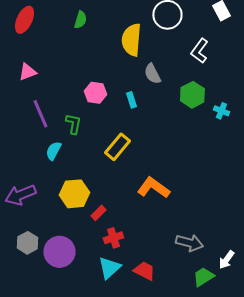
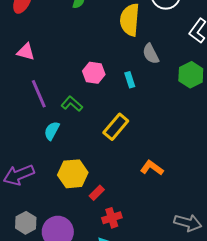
pink triangle: (27, 72) -> (26, 52), turned 36
green L-shape: (73, 124) -> (72, 104), turned -60
orange L-shape: (153, 188) -> (152, 168), size x0.7

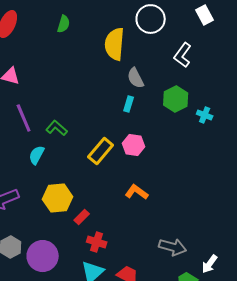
pink hexagon: (94, 73) -> (134, 145), moved
cyan rectangle: (130, 80) -> (129, 104), moved, turned 35
red cross: (112, 218) -> (97, 242), turned 36

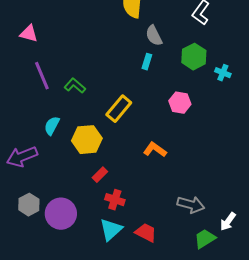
pink hexagon: (134, 145) -> (180, 103), moved
cyan semicircle: (37, 155) -> (52, 126), moved
yellow hexagon: (58, 198) -> (87, 140), moved

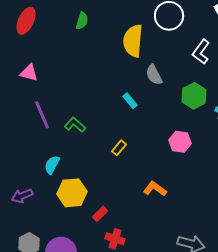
cyan rectangle: (147, 62) -> (130, 101), moved, turned -56
yellow rectangle: (119, 109) -> (119, 148), size x0.6
yellow hexagon: (87, 140) -> (72, 193), moved
purple arrow: (22, 157) -> (22, 196), size x0.7

